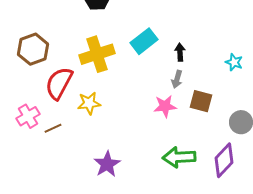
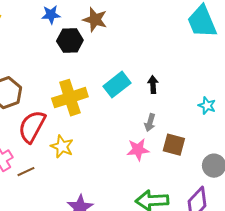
black arrow: (180, 52) -> (153, 85), moved
yellow star: (89, 103) -> (62, 147), turned 30

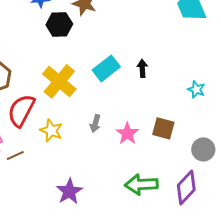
yellow cross: (70, 98) -> (59, 81), turned -32
gray arrow: (150, 123) -> (95, 123), moved
pink star: (138, 150) -> (127, 133), turned -30

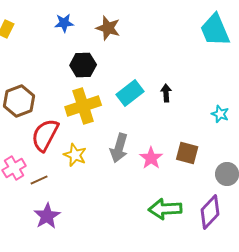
black hexagon: (59, 24) -> (83, 65), moved
yellow cross: (59, 81) -> (83, 106), turned 32
gray arrow: (95, 123) -> (119, 148), size x1.6
purple star: (69, 191) -> (47, 216), moved

